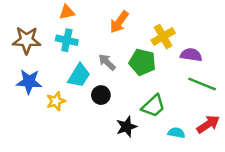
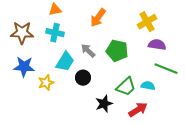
yellow cross: (163, 37) -> (147, 22), moved
red arrow: (208, 124) -> (138, 110), moved
cyan semicircle: (176, 133) -> (148, 86), moved

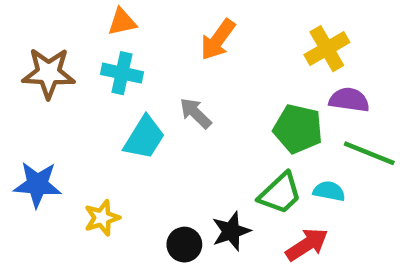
green pentagon: (117, 51) -> (298, 129), moved
blue star: (24, 67) -> (37, 184), moved
black circle: (83, 78) -> (184, 245), moved
yellow star: (46, 83) -> (102, 218), moved

